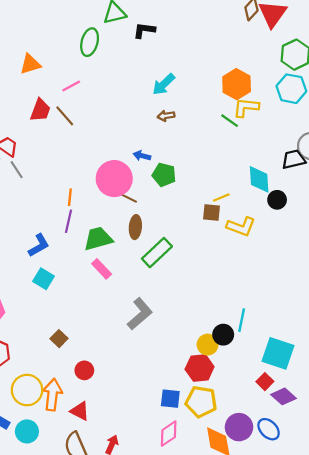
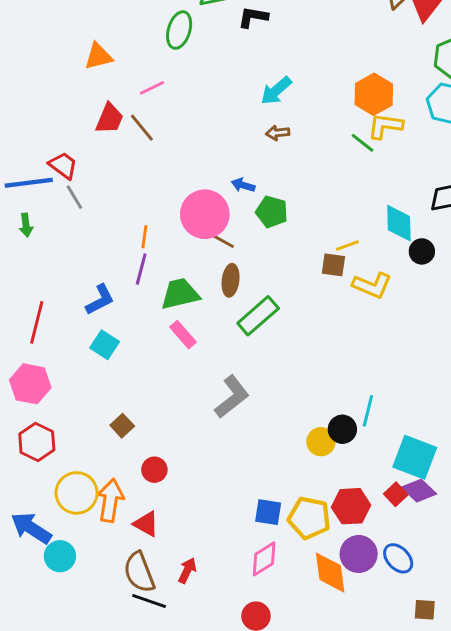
red hexagon: (200, 368) -> (351, 506), moved
purple diamond: (283, 396) -> (419, 491), moved
cyan circle: (27, 431) -> (60, 556), moved

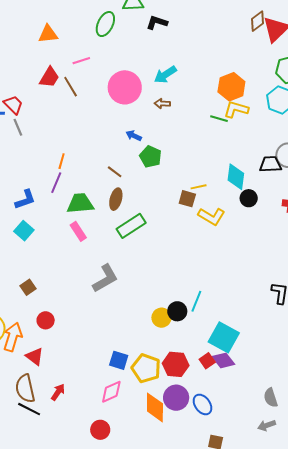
green line: (362, 143) -> (219, 119), turned -30
pink circle: (205, 214) -> (125, 87), moved

